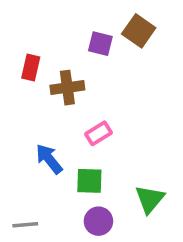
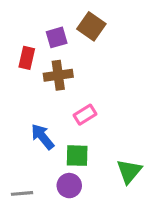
brown square: (139, 31) -> (91, 26), moved
purple square: (100, 44) -> (57, 37), moved, turned -30
purple circle: (98, 221) -> (69, 186), moved

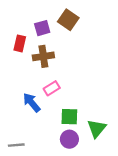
pink rectangle: (85, 115) -> (52, 88), moved
green square: (77, 156) -> (69, 117), moved
purple circle: (69, 186) -> (69, 139), moved

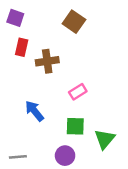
purple square: (42, 28) -> (15, 18), moved, turned 35
pink rectangle: (52, 88) -> (78, 92), moved
purple circle: (69, 139) -> (65, 156), moved

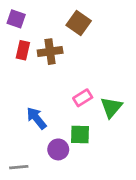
brown cross: (47, 61) -> (50, 52), moved
green triangle: (105, 139) -> (111, 107), moved
purple circle: (65, 156) -> (58, 149), moved

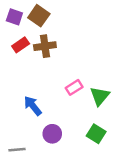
brown square: (79, 23) -> (39, 16), moved
red rectangle: (23, 50) -> (21, 45), turned 42
green square: (80, 135) -> (96, 134), moved, turned 30

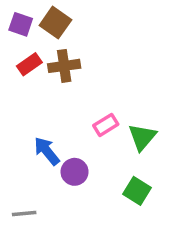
purple circle: (52, 134) -> (75, 172), moved

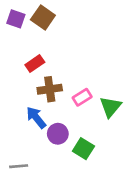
red rectangle: (29, 64) -> (35, 63), moved
brown cross: (64, 66) -> (50, 89), moved
green square: (137, 191) -> (83, 149), moved

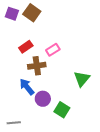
pink rectangle: (82, 97) -> (53, 50), moved

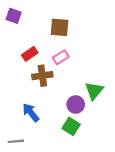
brown square: (32, 13) -> (60, 27), moved, turned -30
blue arrow: (27, 87) -> (31, 113), moved
purple circle: (43, 99) -> (76, 104), moved

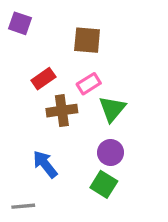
green triangle: (94, 91) -> (112, 109), moved

